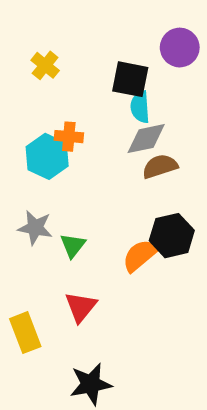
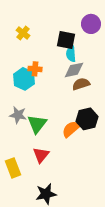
green triangle: (73, 245) -> (37, 124), size x1.5

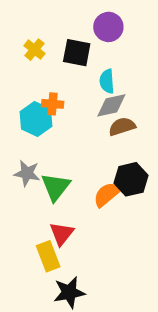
purple circle: (91, 24) -> (108, 27), moved
black square: (66, 40) -> (77, 53), moved
yellow rectangle: (13, 168) -> (48, 256), moved

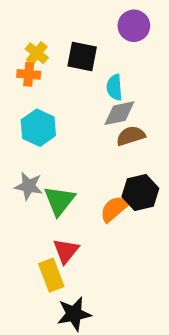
purple circle: (108, 27) -> (134, 26), moved
orange cross: (53, 104) -> (29, 74), moved

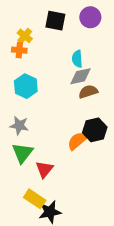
black square: (82, 57) -> (55, 21), moved
green triangle: (59, 201) -> (23, 153), moved
yellow rectangle: (51, 275) -> (35, 199), moved, turned -35

